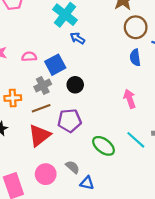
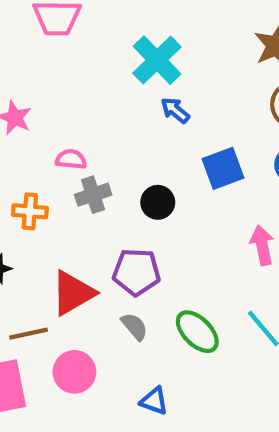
pink semicircle: (29, 57) -> (71, 159), moved
blue square: (55, 65) -> (223, 168), moved
brown line: (41, 108) -> (29, 334), moved
gray semicircle: (73, 167) -> (134, 326), moved

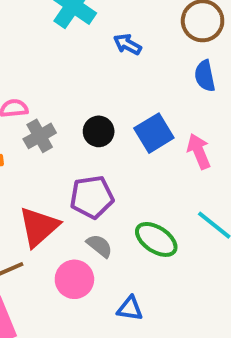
blue arrow: (175, 110) -> (127, 44), moved
blue square: (223, 168) -> (154, 133), moved
pink circle: (74, 372) -> (74, 279), moved

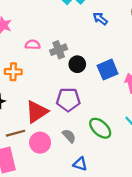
gray cross: (40, 136) -> (59, 50), moved
gray semicircle: (99, 246) -> (69, 136), moved
pink circle: (74, 279) -> (40, 143), moved

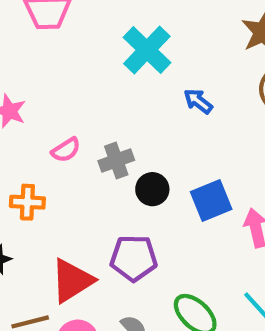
pink semicircle: (33, 45) -> (66, 150), turned 144

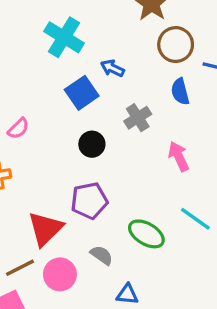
gray cross: (116, 161) -> (138, 118), moved
blue square: (211, 201) -> (82, 93), moved

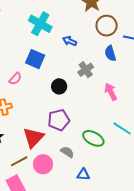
blue square: (82, 93) -> (35, 59), moved, turned -30

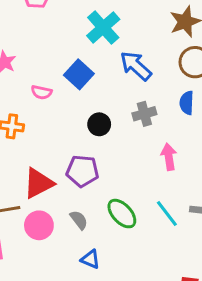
blue arrow: (70, 41) -> (136, 66), size x1.6
pink semicircle: (15, 79) -> (41, 92), turned 40

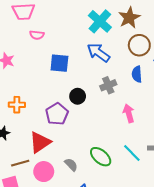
cyan cross: (103, 27) -> (100, 21), moved
blue square: (79, 74) -> (59, 63), turned -30
pink semicircle: (41, 92) -> (37, 35), moved
purple pentagon: (82, 171) -> (57, 114), moved, turned -30

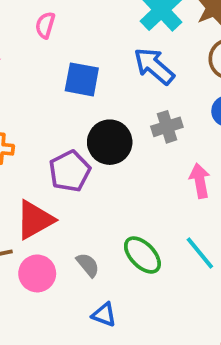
pink semicircle: (37, 35) -> (45, 25), turned 96
black circle: (78, 96) -> (110, 142), size x1.5

